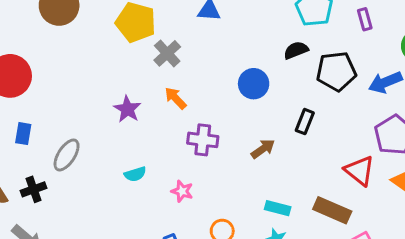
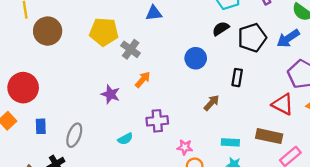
orange arrow: (175, 98) -> (143, 80), turned 96
purple cross: (203, 140) -> (157, 121), moved
pink star: (182, 191) -> (185, 147), moved

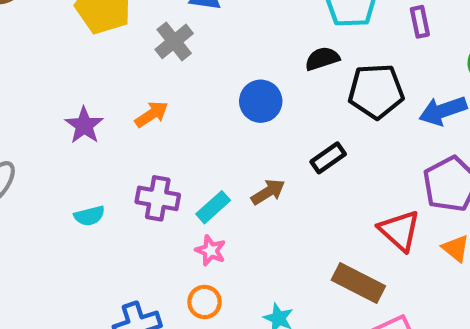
gray cross: (131, 49) -> (174, 41), moved
black rectangle: (237, 78) -> (328, 158), turned 30
cyan rectangle: (230, 142) -> (213, 207), moved, turned -60
pink star: (185, 147) -> (211, 251), moved

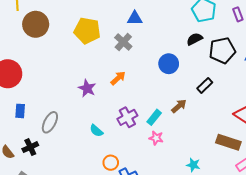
purple cross: (158, 198) -> (127, 117), turned -30
cyan semicircle: (89, 216) -> (96, 131), turned 64
orange circle: (205, 302) -> (111, 163), moved

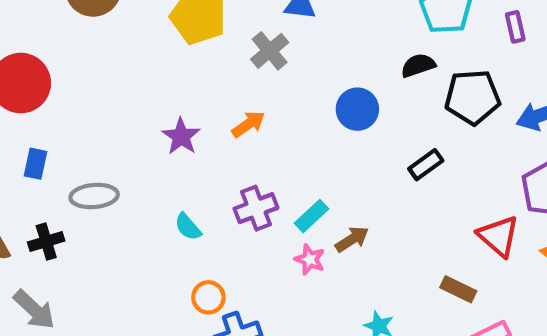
brown arrow: (179, 106) -> (352, 239), moved
gray ellipse: (50, 122) -> (94, 196), turned 50
brown rectangle: (228, 142) -> (458, 289), size x0.7

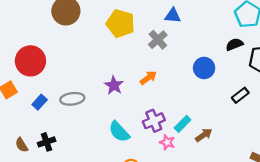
blue rectangle: (35, 164) -> (40, 102), turned 32
gray ellipse: (94, 196) -> (72, 99), moved
cyan semicircle: (188, 227) -> (119, 132), size x1.5
pink star: (310, 259) -> (167, 142), moved

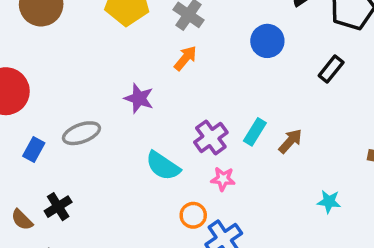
orange arrow: (148, 78) -> (185, 58), moved
pink star: (167, 142) -> (223, 179), moved

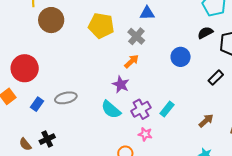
purple star: (139, 98) -> (121, 84), moved
brown arrow: (290, 141) -> (206, 121), moved
cyan semicircle: (163, 166) -> (111, 109), moved

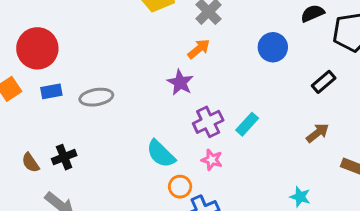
blue rectangle: (37, 104) -> (51, 91), moved, turned 40
cyan semicircle: (111, 109) -> (161, 154), moved
brown arrow: (206, 121) -> (318, 133), moved

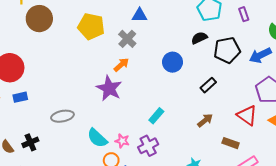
purple star: (180, 82) -> (109, 88), size x1.4
gray ellipse: (96, 97) -> (62, 116), moved
purple cross: (208, 122) -> (148, 146), moved
pink star: (212, 160) -> (122, 141), moved

